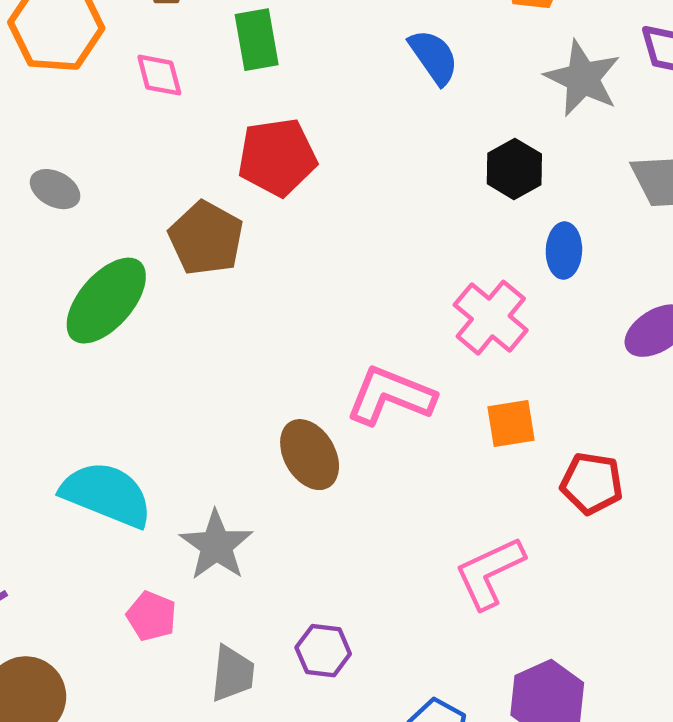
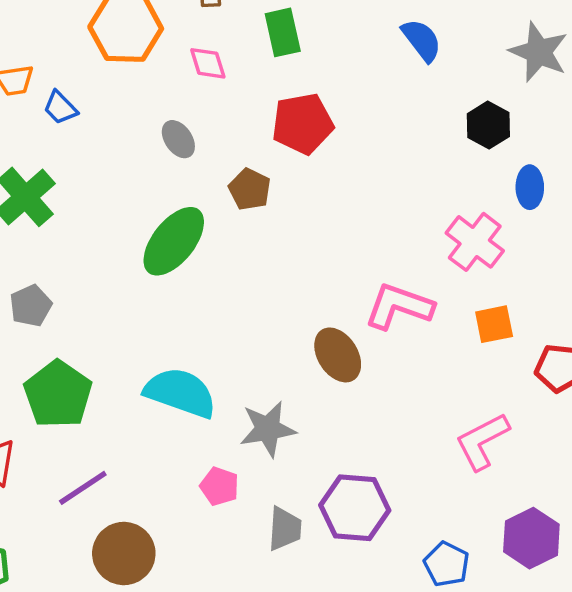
gray ellipse: (55, 189) -> (178, 139), moved, turned 30
brown pentagon: (206, 238) -> (250, 189), size x0.7
gray star: (216, 545) -> (268, 429), turned 30
purple hexagon: (323, 651) -> (355, 508), size x1.6

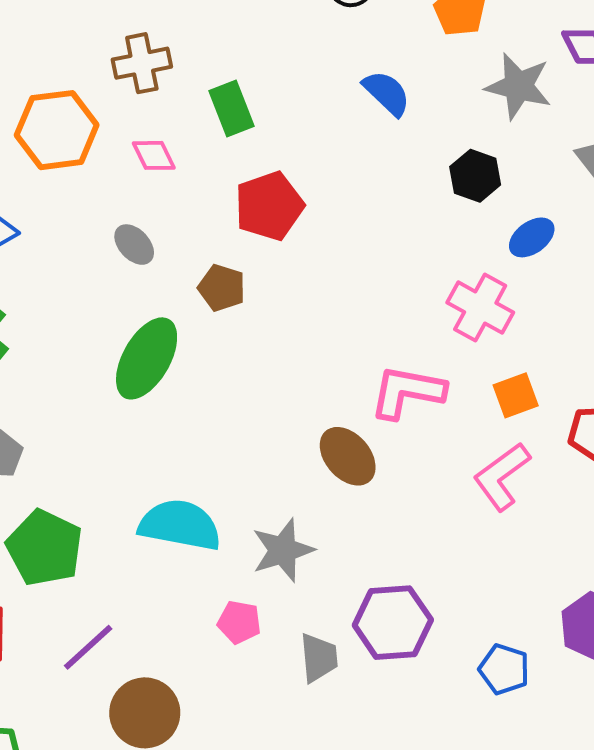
blue ellipse: (530, 187) -> (532, 237), turned 63
pink L-shape: (482, 441) -> (502, 476), moved

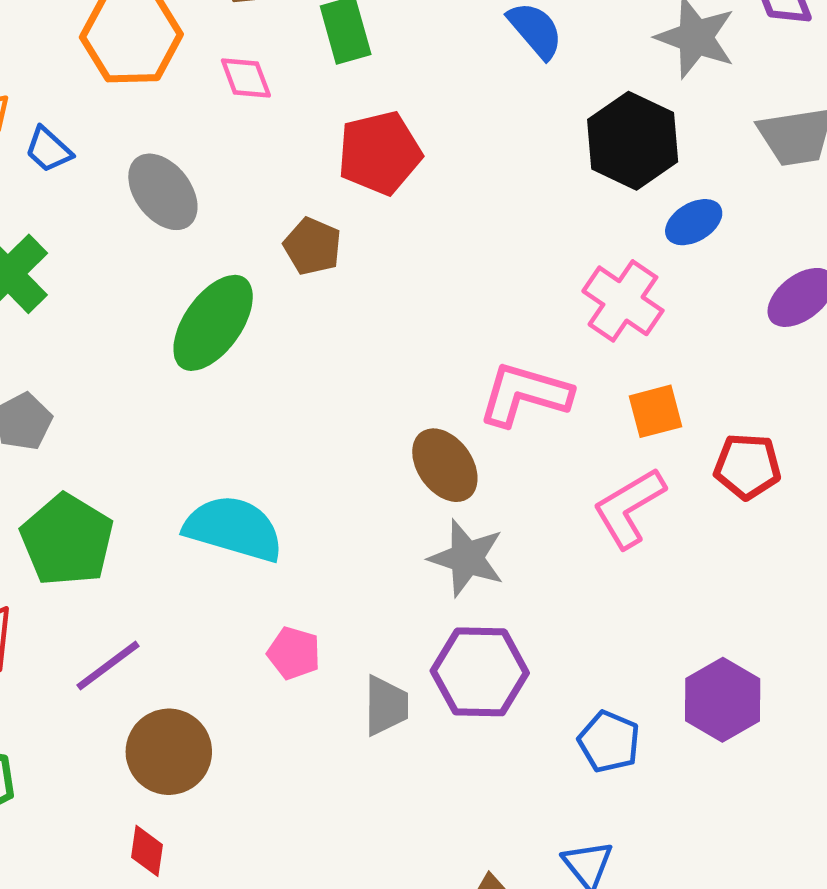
black hexagon: (475, 176) -> (633, 141), size x1.5
gray ellipse: (134, 245) -> (163, 192), moved, size x1.5
gray star: (283, 550) -> (467, 558), moved, turned 30

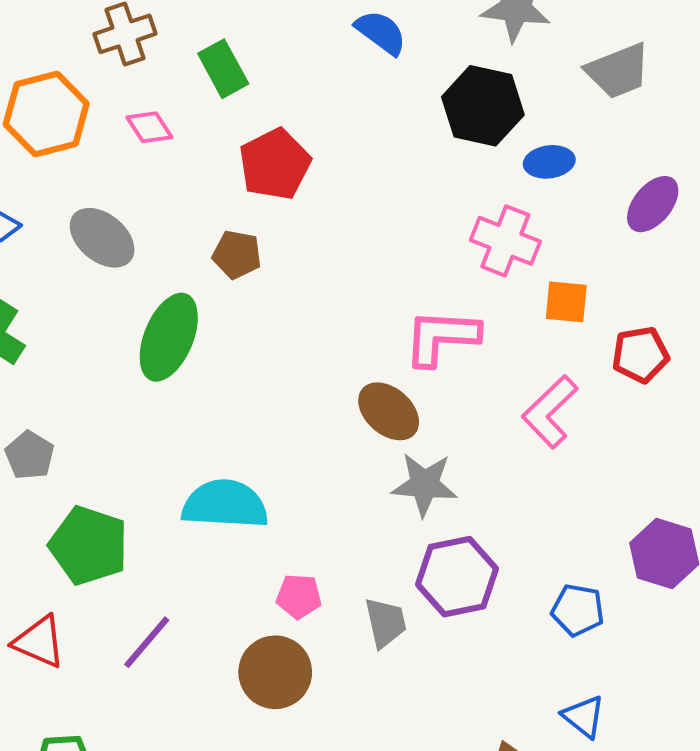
blue ellipse: (694, 222) -> (549, 162), turned 36
orange square: (655, 411) -> (566, 302), moved, turned 33
brown circle: (169, 752) -> (275, 672), moved

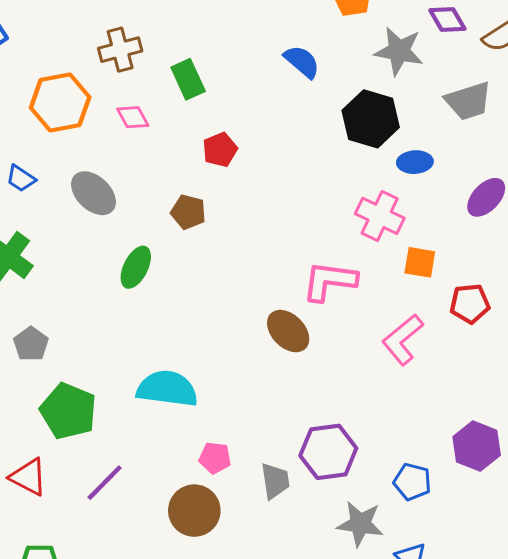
red pentagon: (275, 164) -> (220, 150), size x0.7
green ellipse: (169, 337) -> (136, 267), size x0.7
gray star: (424, 484) -> (360, 524), moved

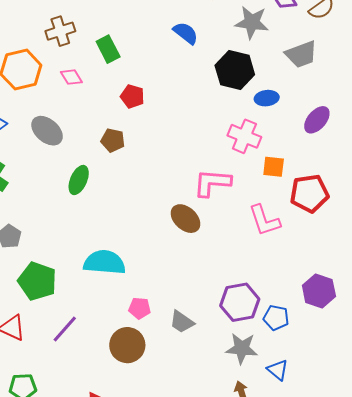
red pentagon: (220, 150) -> (132, 96), turned -30
red pentagon: (470, 304) -> (309, 193), size x1.4
pink L-shape: (403, 340) -> (264, 220), turned -66
purple hexagon: (328, 452) -> (240, 302), moved
gray trapezoid: (275, 481) -> (182, 322), turned 136

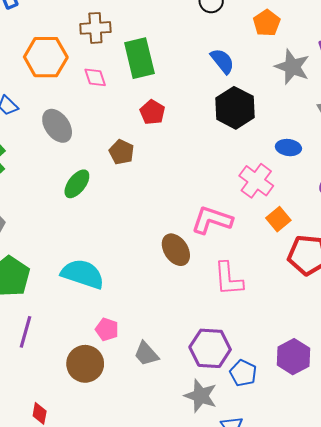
green rectangle: (108, 49) -> (139, 58), size x1.4
black hexagon: (235, 70) -> (235, 108), moved
orange square: (274, 167) -> (278, 219), turned 30
pink L-shape: (264, 220) -> (228, 279), moved
purple line: (65, 329) -> (26, 332), turned -40

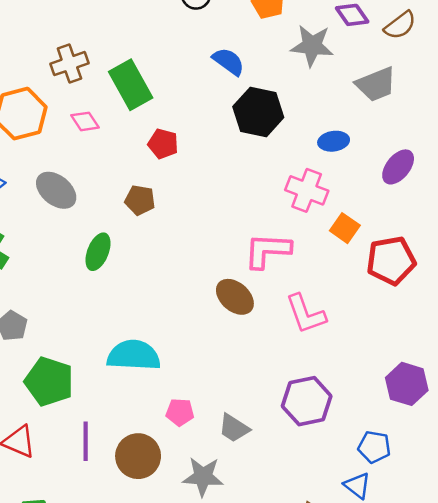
brown circle: (85, 364) -> (138, 456), moved
blue pentagon: (243, 373) -> (374, 447), moved
gray star: (201, 396) -> (203, 477), moved

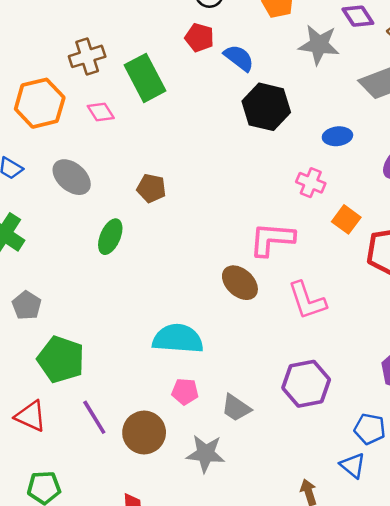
red pentagon: (163, 144) -> (199, 38), moved
pink cross: (307, 190) -> (311, 183), size x0.7
cyan semicircle: (134, 355) -> (178, 339), moved
purple line: (86, 441) -> (94, 417), turned -33

